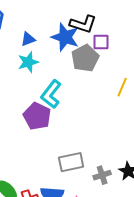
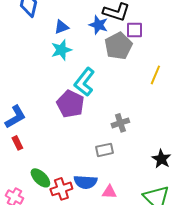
blue star: (65, 37) -> (98, 25), size x0.7
gray rectangle: (71, 162) -> (104, 150), size x0.7
gray cross: (102, 175) -> (120, 123), moved

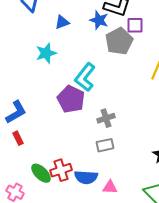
cyan star: (61, 50) -> (46, 53), moved
gray cross: (120, 123) -> (106, 118), moved
red cross: (61, 189) -> (61, 170), moved

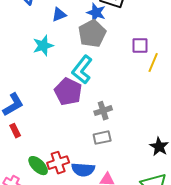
purple square: (135, 25) -> (140, 46), moved
gray pentagon: (119, 41) -> (92, 34), moved

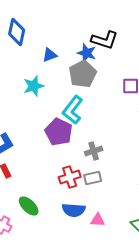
red cross: (58, 163) -> (70, 177), moved

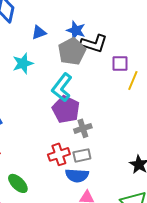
black L-shape: (105, 40) -> (94, 43), moved
purple pentagon: (59, 132) -> (66, 109), moved
blue semicircle: (74, 210) -> (77, 175), moved

